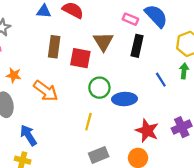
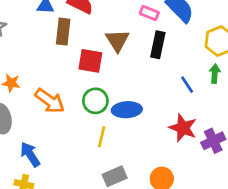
brown rectangle: (54, 47) -> (63, 32), moved
green circle: (99, 88) -> (95, 101), moved
blue ellipse: (125, 99) -> (127, 110), moved
red star: (147, 131) -> (183, 128), moved

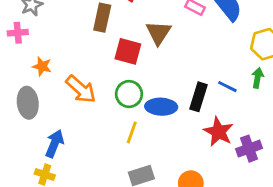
black rectangle: (158, 45) -> (199, 97), moved
blue line: (187, 85) -> (227, 87), turned -36
blue arrow: (30, 154) -> (55, 144), turned 50

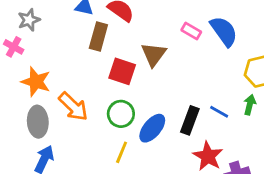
pink cross: (18, 33) -> (14, 47), turned 30
orange star: (42, 66) -> (36, 82), size x1.5
gray ellipse: (28, 103) -> (38, 122), moved
blue ellipse: (161, 107) -> (152, 128), turned -56

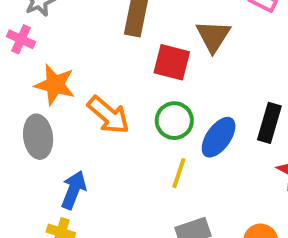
gray ellipse: (38, 122) -> (38, 137), moved

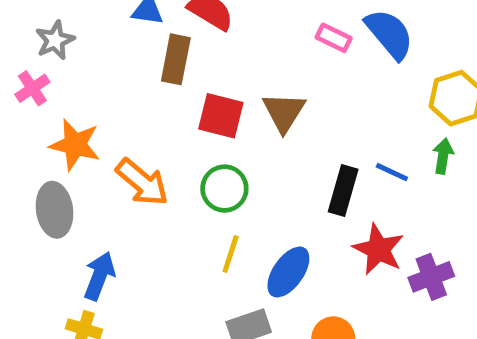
brown triangle: (213, 36) -> (284, 112), moved
pink cross: (21, 39) -> (32, 88), turned 32
blue ellipse: (219, 137) -> (288, 272), moved

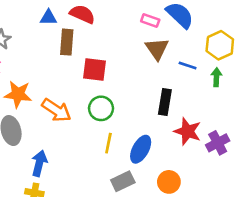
brown triangle: (284, 112) -> (157, 49), moved
blue line: (392, 172) -> (188, 66), moved

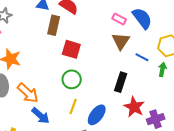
orange arrow: (56, 110) -> (28, 93), moved
blue arrow: (39, 163) -> (41, 116), moved, turned 108

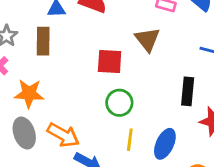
brown rectangle: (54, 25) -> (43, 41), moved
brown triangle: (121, 41) -> (147, 39), moved

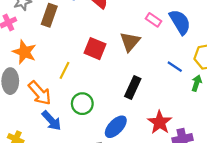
black rectangle: (188, 91) -> (133, 88), moved
green circle: (119, 103) -> (82, 104), moved
yellow line: (130, 140) -> (65, 70), moved

